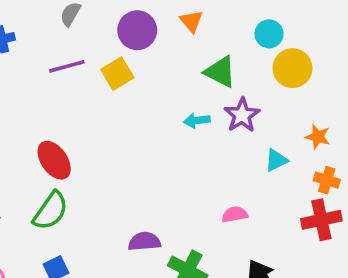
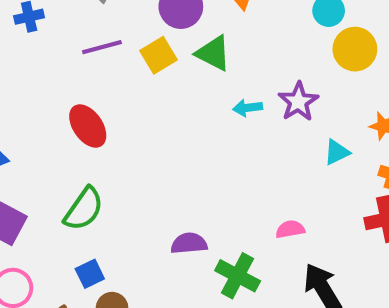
green triangle: (220, 72) -> (213, 53), moved
red ellipse: (54, 160) -> (88, 126), moved
pink semicircle: (235, 214) -> (290, 229), moved

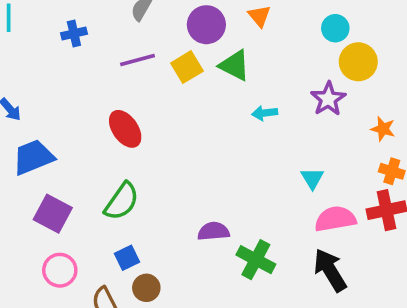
purple star: (298, 102) -> (328, 99), moved
cyan triangle: (337, 152) -> (312, 178), moved, turned -35
pink semicircle: (290, 229) -> (335, 219), moved, size x1.6

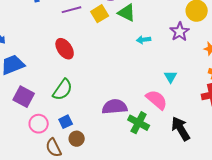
pink semicircle: (335, 219) -> (157, 100), moved, turned 50
purple semicircle: (213, 231) -> (115, 107), size x1.4
pink circle: (60, 270) -> (39, 124), moved

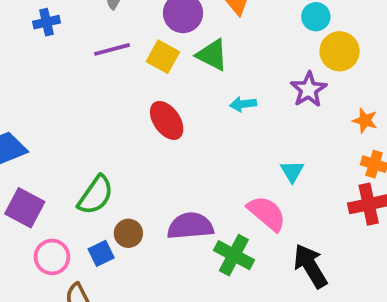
yellow square: (100, 14) -> (163, 57), turned -30
red ellipse: (65, 49) -> (167, 120), moved
brown circle: (77, 139) -> (128, 233), moved

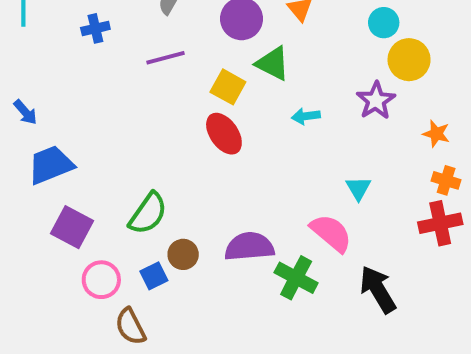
yellow square: (163, 57) -> (228, 87), moved

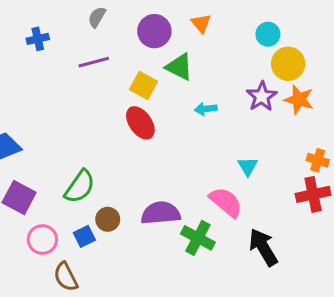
orange star: (436, 134) -> (299, 100), moved, size x1.4

